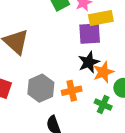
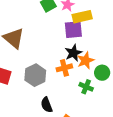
orange cross: (72, 91) -> (64, 68), moved

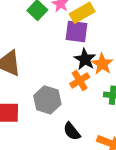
purple square: (73, 30) -> (76, 32), turned 30

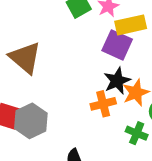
gray hexagon: (47, 100) -> (31, 121), moved

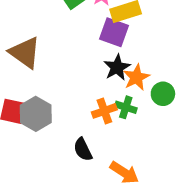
orange cross: (103, 104) -> (104, 111), moved
green cross: (137, 133) -> (126, 107), moved

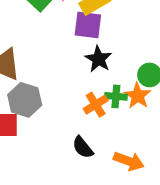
orange star: (136, 77) -> (138, 96), moved
gray hexagon: (36, 114) -> (25, 100), moved

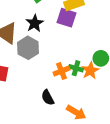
black star: (98, 59) -> (35, 23), moved
gray hexagon: (25, 100) -> (28, 48), moved

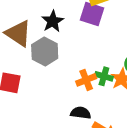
black semicircle: (48, 98) -> (81, 113), moved, turned 126

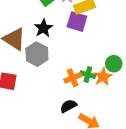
black semicircle: (81, 113) -> (68, 106), turned -35

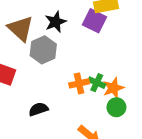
green circle: (114, 64) -> (116, 107), moved
black semicircle: (68, 106) -> (38, 109), moved

